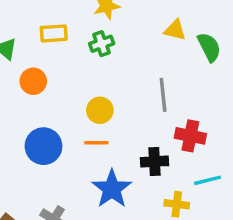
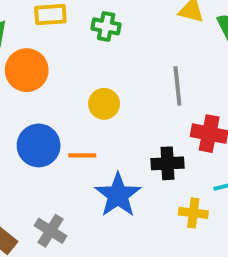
green cross: (102, 44) -> (106, 26), turned 30
orange circle: (33, 81) -> (27, 70), size x1.4
orange line: (96, 143) -> (82, 155), moved

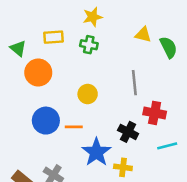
black cross: (167, 163) -> (128, 132), turned 30
yellow cross: (193, 213) -> (123, 167), moved

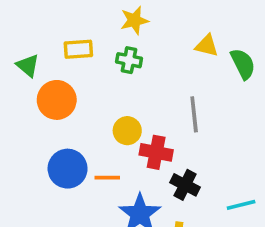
red cross: (155, 113) -> (156, 152), moved

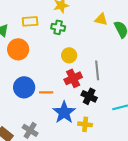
gray line: (194, 114) -> (97, 70), moved
yellow circle: (127, 131) -> (69, 55), moved
red cross: (156, 152) -> (73, 78), turned -36

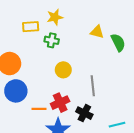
yellow rectangle: (30, 21) -> (31, 27), moved
red cross: (73, 78) -> (60, 103), moved
blue circle: (24, 87) -> (16, 91), moved

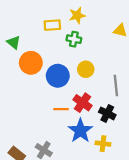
blue circle: (16, 91) -> (58, 76), moved
red cross: (60, 103) -> (83, 103), turned -30

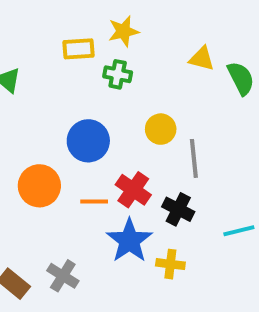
orange circle: (31, 63) -> (39, 186), moved
yellow circle: (86, 69) -> (161, 129), moved

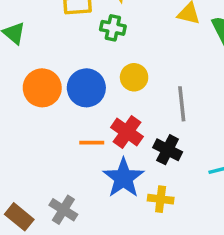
yellow circle: (161, 129) -> (134, 77), moved
orange circle: (39, 186) -> (42, 88), moved

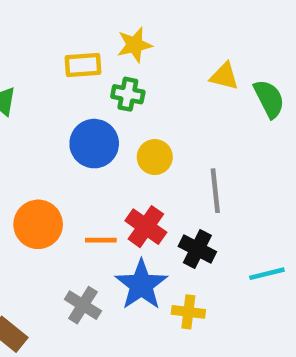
orange circle: (42, 88) -> (38, 224), moved
blue circle: (86, 88) -> (94, 144), moved
gray cross: (63, 210) -> (83, 305), moved

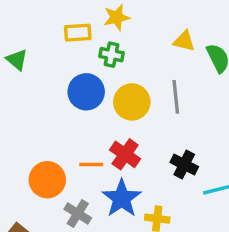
yellow circle: (155, 157) -> (132, 102), size x1.4
gray line: (215, 191) -> (176, 97), moved
orange circle: (38, 224) -> (47, 180), moved
black cross: (197, 249) -> (184, 165), moved

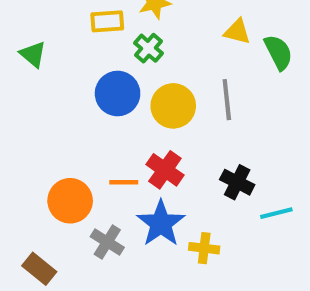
green cross: (112, 55) -> (148, 48), turned 30

